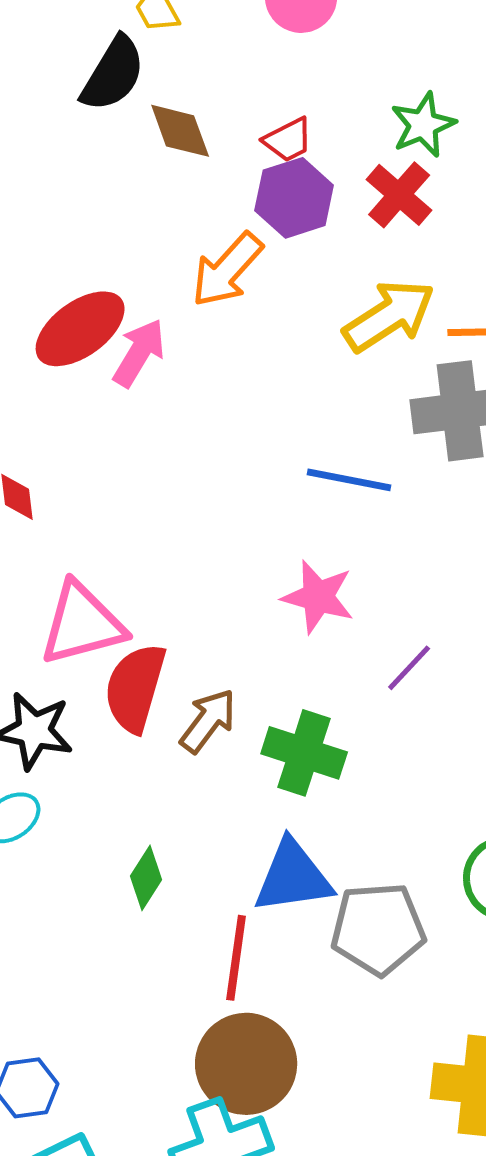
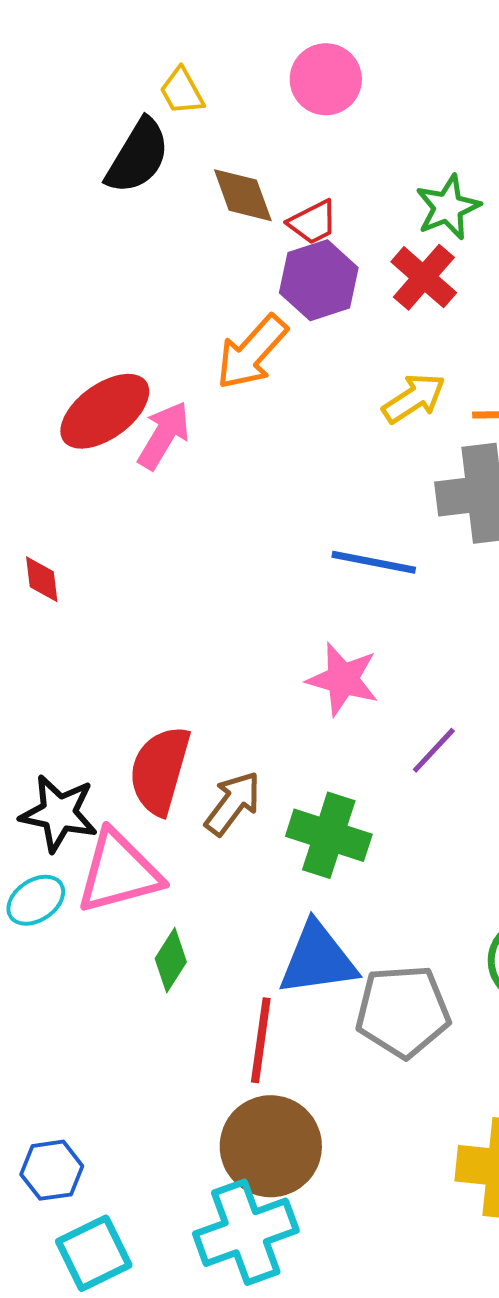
brown diamond: (180, 131) -> (243, 195), moved
yellow arrow: (389, 316) -> (414, 398), size x0.7
pink triangle: (82, 624) -> (119, 872), moved

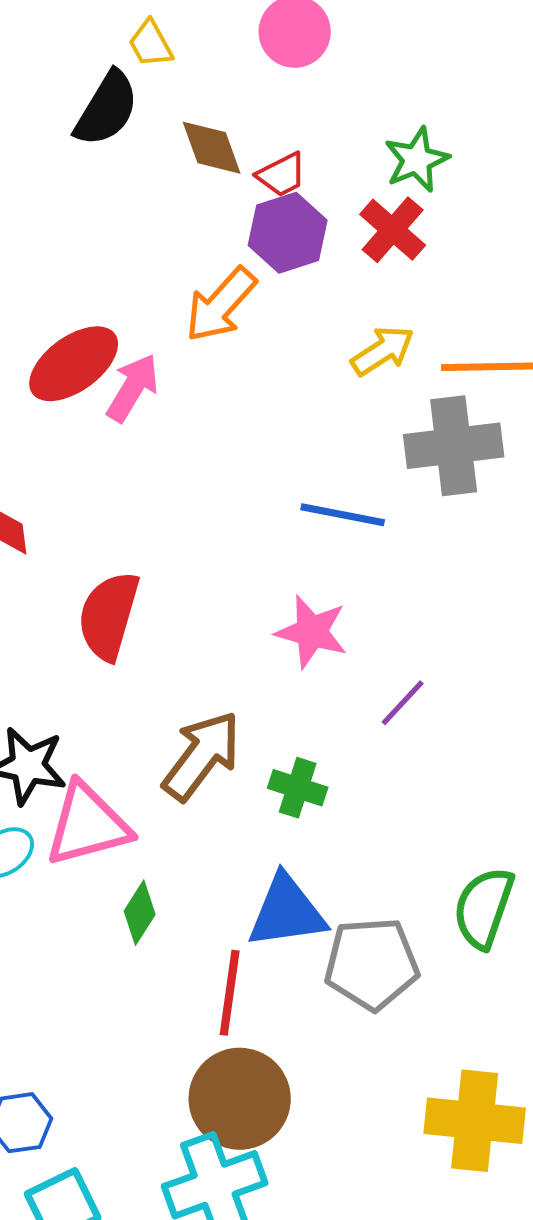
red semicircle: (160, 770) -> (109, 616), moved
brown arrow: (233, 803) -> (202, 756), size x1.4
green cross: (329, 835) -> (298, 788), size x0.7

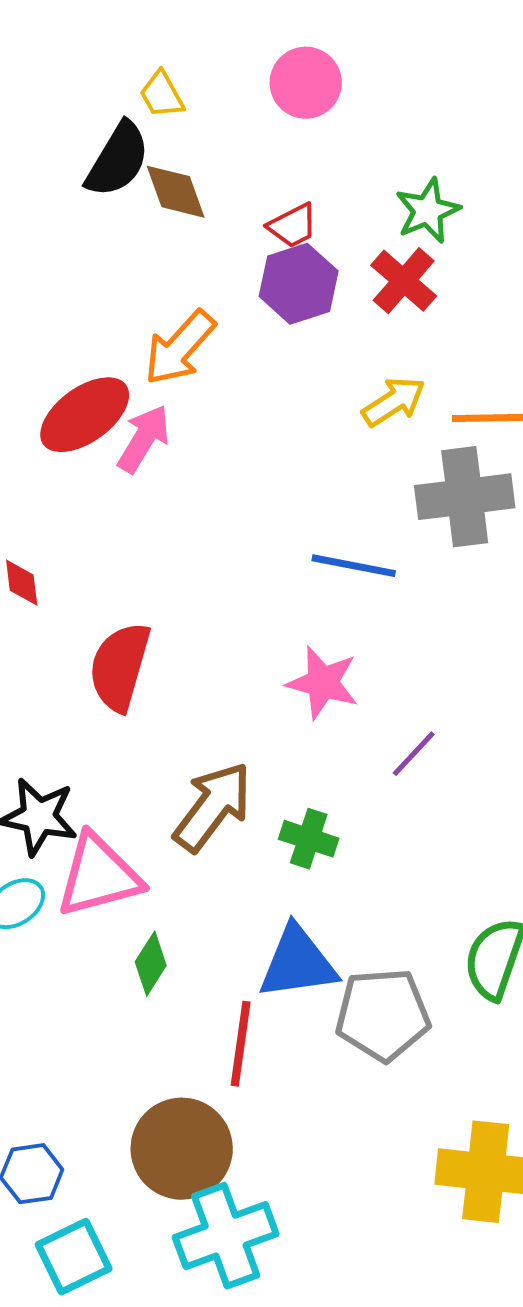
brown diamond: (212, 148) -> (176, 192), moved
orange arrow: (221, 305) -> (180, 348), moved
brown circle: (240, 1099) -> (182, 1149), moved

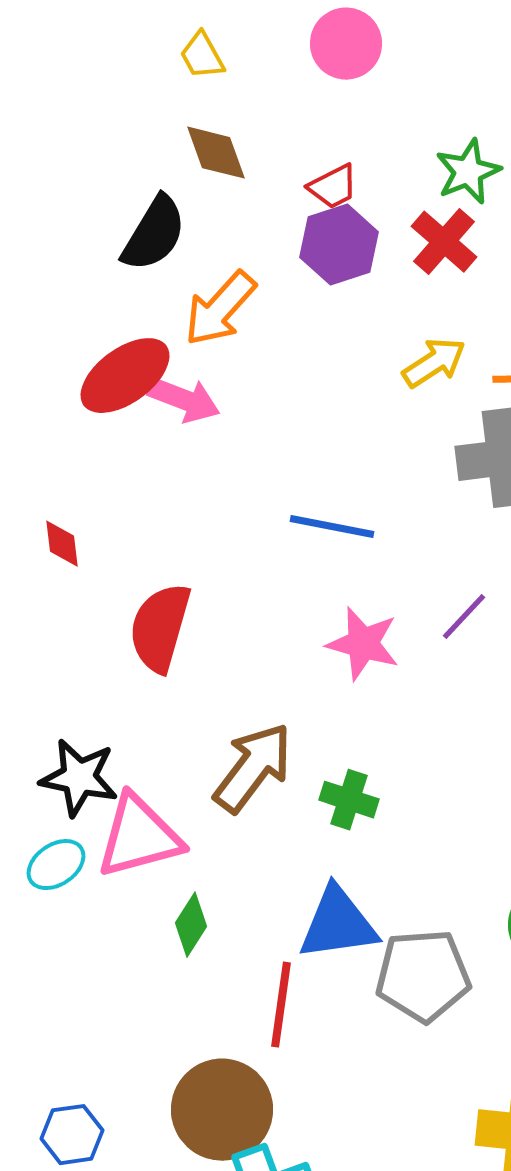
black semicircle: (118, 160) -> (154, 234), moved
pink arrow: (144, 439) -> (184, 400), turned 80
blue line: (354, 566) -> (332, 527), moved
purple line: (414, 754) -> (464, 617), moved

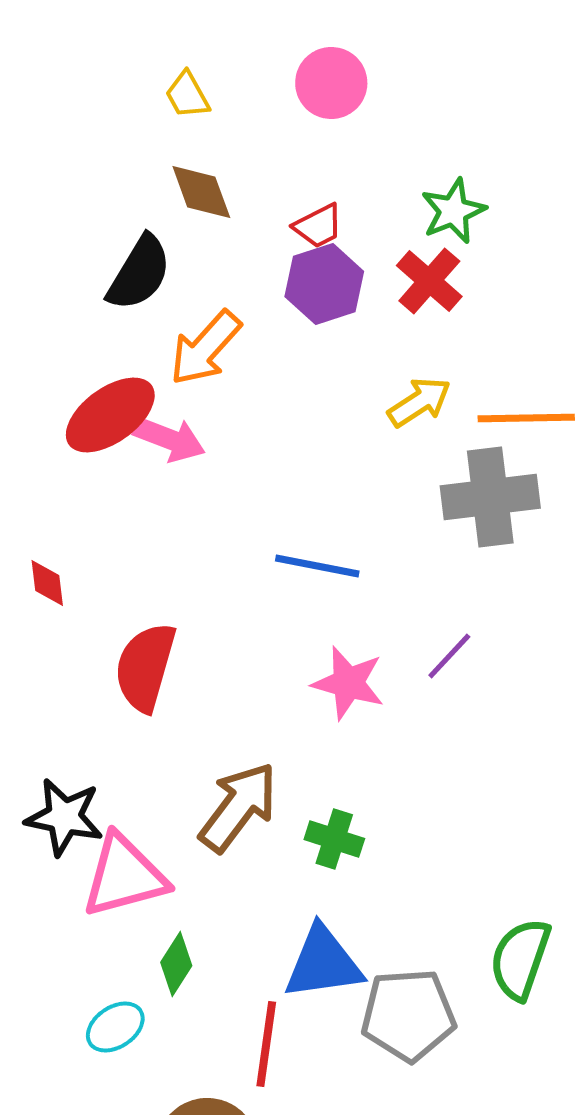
cyan ellipse: (56, 865) -> (115, 1027), moved

